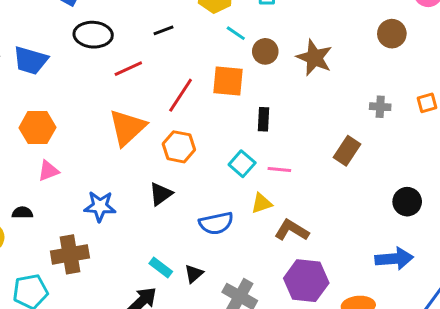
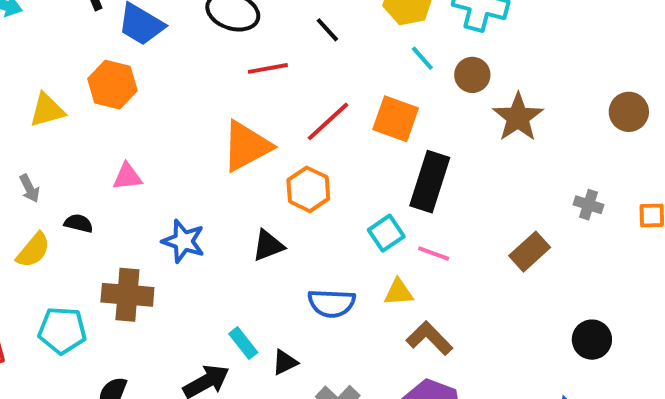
black line: (163, 30) -> (327, 30), turned 54
brown circle: (265, 51) -> (472, 75), moved
black rectangle: (263, 119) -> (430, 182), size x1.8
orange hexagon: (37, 128) -> (112, 85), moved

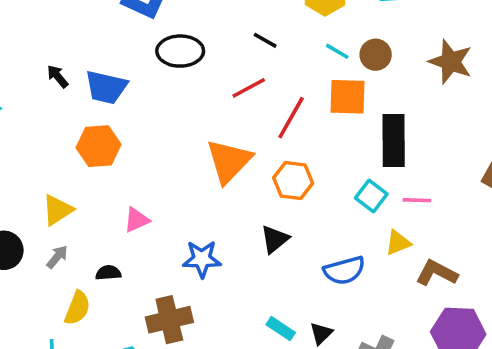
cyan line: (422, 58) -> (337, 51), moved
red line: (268, 68) -> (249, 88), moved
brown circle: (472, 75) -> (376, 55), moved
yellow triangle: (47, 110) -> (57, 210), moved
gray arrow: (30, 188) -> (57, 257), turned -95

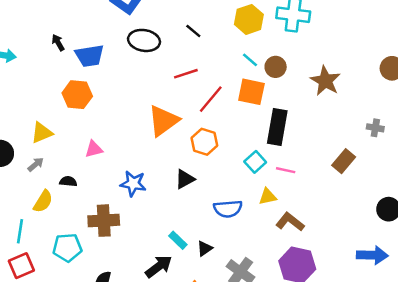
black line: (265, 40) -> (193, 31), moved
blue trapezoid: (106, 87) -> (90, 56), turned -32

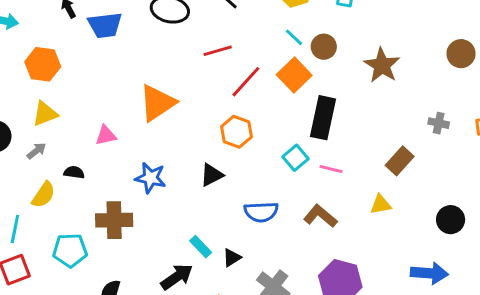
orange square: (251, 92) -> (294, 75), turned 32
orange hexagon: (77, 95) -> (43, 64), moved
orange triangle: (163, 121) -> (157, 103), moved
yellow triangle: (268, 197) -> (381, 204), moved
brown L-shape: (290, 222) -> (320, 216), moved

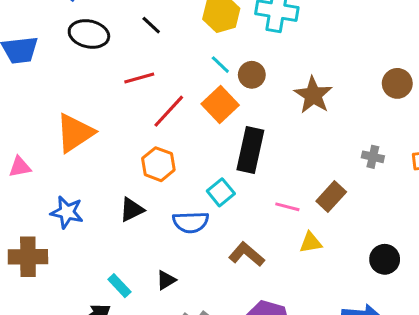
pink line: (331, 169) -> (287, 207), moved
blue semicircle: (261, 212) -> (191, 222), moved
black triangle: (232, 258) -> (166, 280), moved

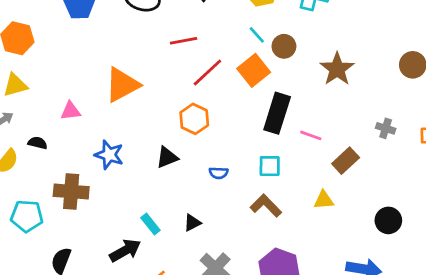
cyan square: (221, 192) -> (270, 166), moved, turned 35
pink line: (287, 207) -> (311, 135), moved
blue semicircle: (191, 222) -> (219, 173), size x0.6

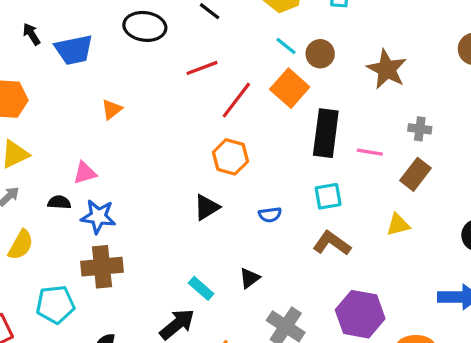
orange triangle: (122, 85) -> (112, 109), moved, size x0.5
gray cross: (386, 128) -> (420, 129), moved
black semicircle: (38, 143) -> (59, 202), moved
blue star: (109, 155) -> (98, 217), moved

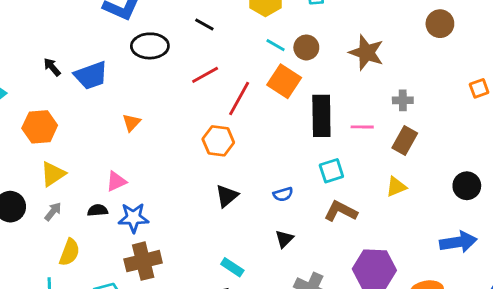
orange hexagon: (230, 157) -> (218, 141), moved
black triangle: (250, 278) -> (284, 239), moved

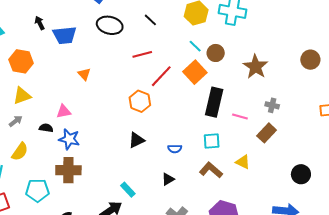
orange triangle: (132, 123) -> (84, 74), turned -40
yellow triangle: (396, 187) -> (243, 162), moved, turned 35

